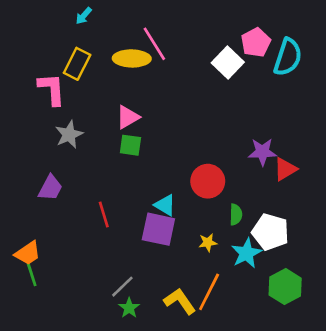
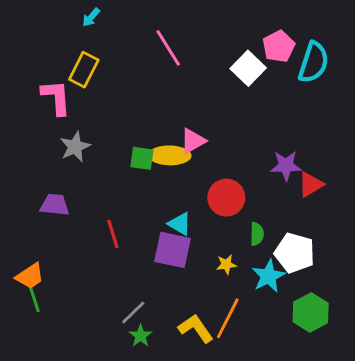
yellow ellipse: (132, 58) -> (170, 155), moved
pink triangle: (128, 117) -> (193, 141), moved
purple trapezoid: (50, 188) -> (55, 205), turned -112

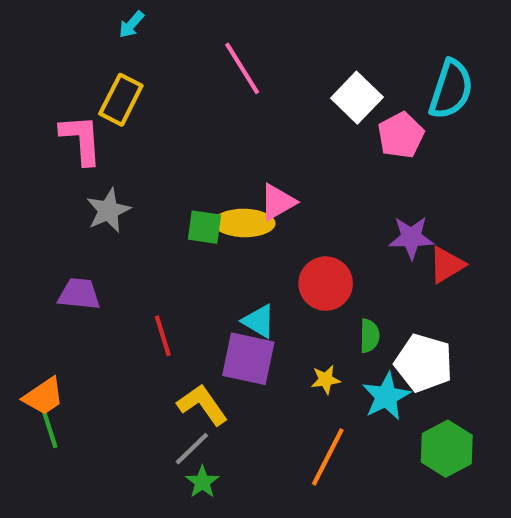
pink pentagon: (279, 46) -> (401, 135), moved
yellow L-shape: (196, 328) -> (202, 405), moved

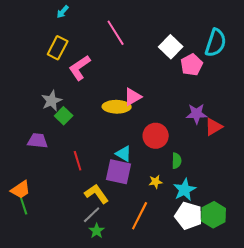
pink L-shape: (81, 139) -> (80, 68), moved, turned -120
green square: (204, 227) -> (64, 116), moved, turned 36
white pentagon: (424, 363) -> (189, 216), moved
orange line: (328, 457) -> (140, 216), moved

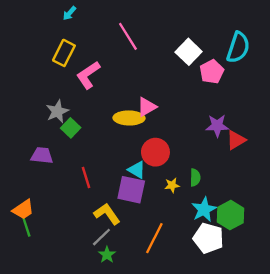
red circle: (156, 136) -> (155, 152), moved
yellow star: (156, 182) -> (172, 185), moved
green hexagon: (214, 215) -> (230, 215), moved

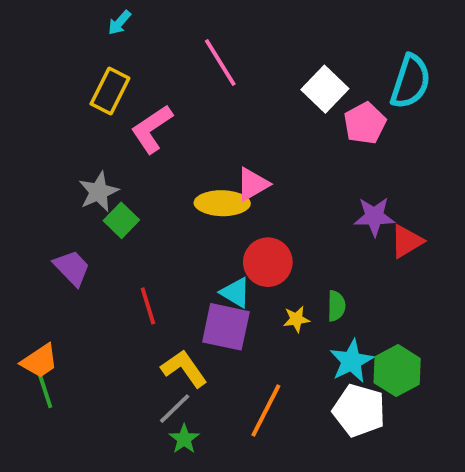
purple trapezoid: (42, 155) -> (72, 268), turned 40

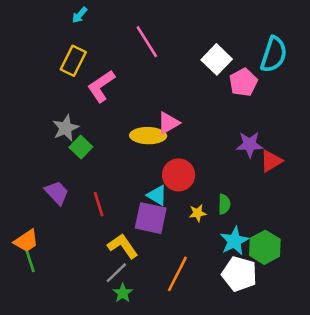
purple trapezoid: (72, 268) -> (57, 193), moved

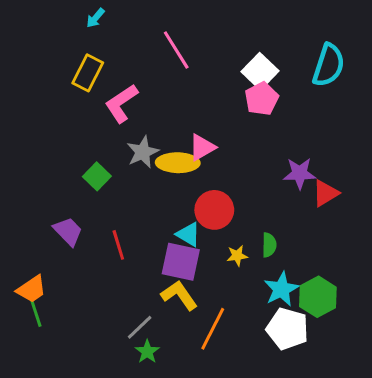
pink pentagon: (243, 82) -> (261, 99), moved
gray star: (66, 128) -> (143, 152), moved
yellow L-shape: (123, 246) -> (179, 295), moved

